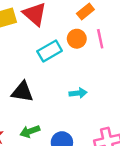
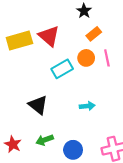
black triangle: (22, 92) -> (38, 105), turned 30

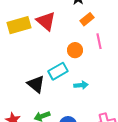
orange circle: (86, 58) -> (75, 50), moved
cyan rectangle: (62, 69) -> (58, 71), moved

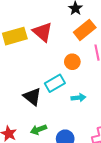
orange rectangle: (87, 19) -> (85, 30), size x1.5

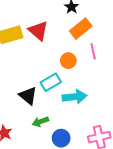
cyan arrow: (78, 98) -> (75, 97), size x1.6
green arrow: (38, 130) -> (40, 122), moved

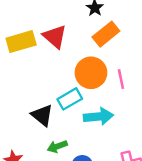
pink line: (93, 51) -> (121, 79), moved
orange circle: (68, 61) -> (91, 73), size x1.6

